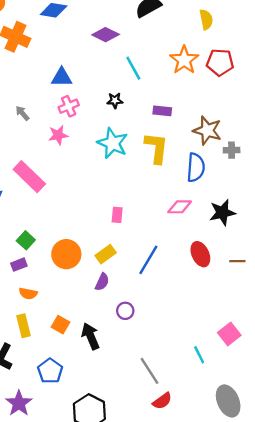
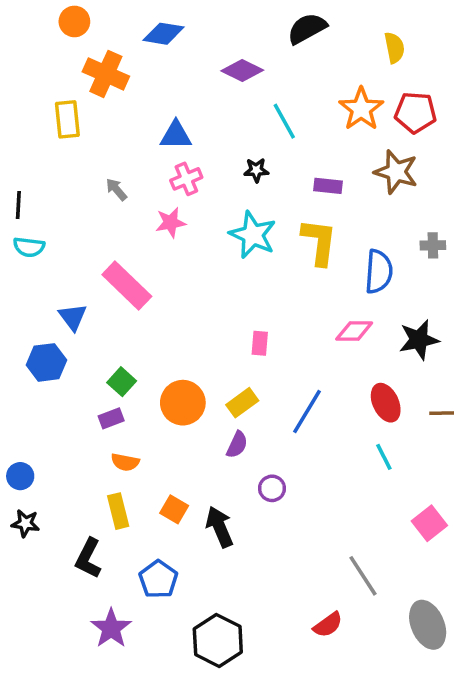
brown star: (207, 130) -> (396, 172), moved
cyan line: (199, 355) -> (384, 457), moved
gray line: (150, 371) -> (363, 576), moved

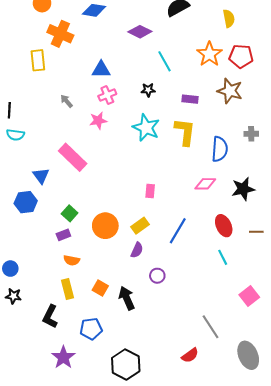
blue pentagon: (158, 579) -> (91, 329), turned 30

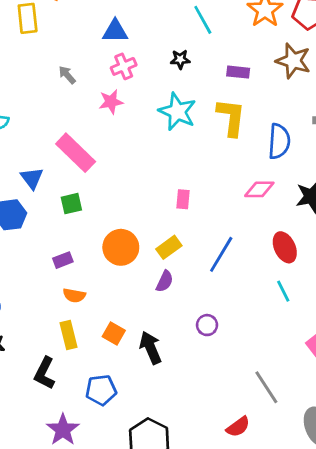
green square: (70, 213) -> (71, 204), moved, turned 35
purple circle: (157, 276) -> (207, 325), moved

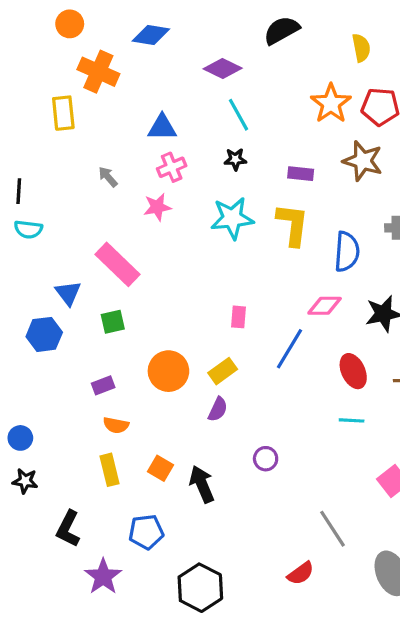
cyan line: (203, 20) -> (239, 115), moved
cyan star: (177, 112) -> (232, 218), turned -30
blue line: (221, 254) -> (289, 349), moved
cyan line: (283, 291) -> (352, 420), turned -60
black L-shape: (44, 373) -> (68, 529), moved

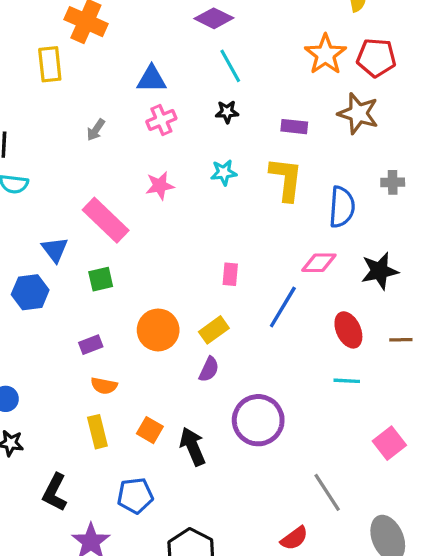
gray arrow: (108, 177) -> (96, 130), turned -105
pink star: (157, 207) -> (160, 186), moved
cyan star: (232, 218) -> (224, 172), size x0.6
purple circle: (266, 459) -> (258, 420), size x2.0

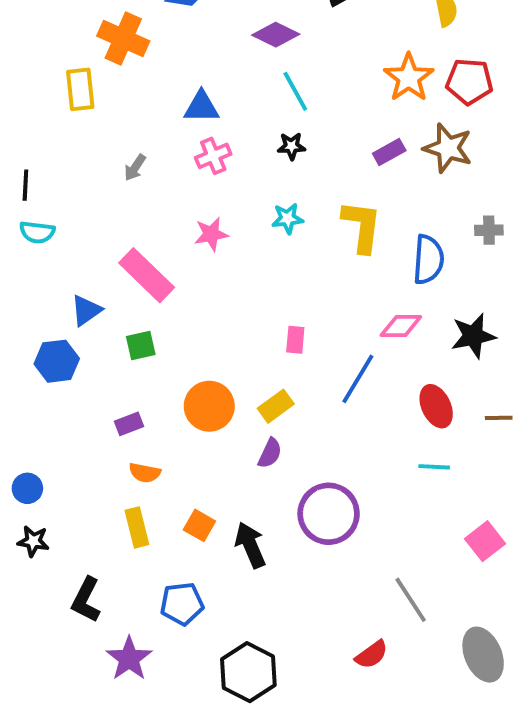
purple rectangle: (294, 127) -> (389, 152), moved, turned -35
blue triangle: (55, 250) -> (86, 310), turned 32

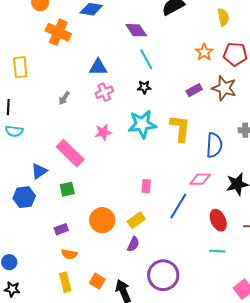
purple diamond: (276, 35) -> (136, 30), turned 30
orange star: (409, 78) -> (204, 52), size x0.7
yellow rectangle: (80, 89) -> (20, 67), moved
cyan star: (287, 218) -> (142, 124), size x1.8

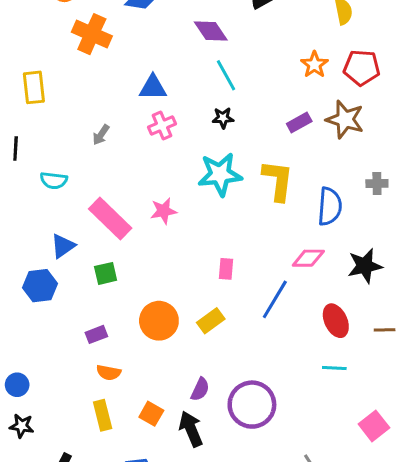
cyan semicircle: (14, 131) -> (54, 180), moved
pink star: (103, 132) -> (163, 211), moved
purple semicircle: (133, 244) -> (200, 389), moved

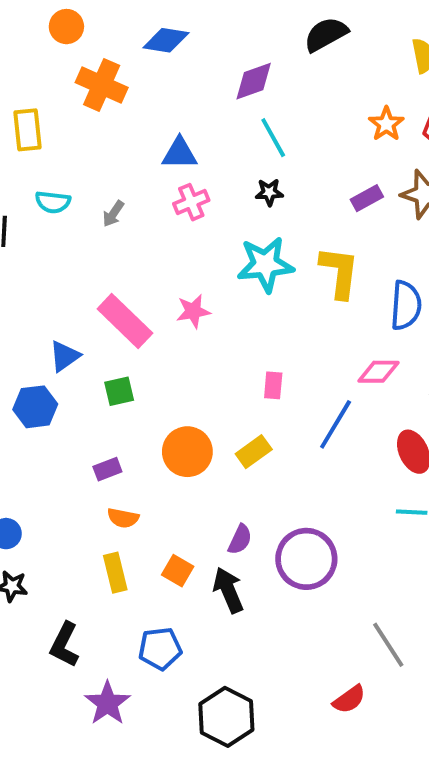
purple diamond: (211, 31) -> (254, 81), turned -76
yellow rectangle: (34, 87) -> (27, 130), moved
cyan semicircle: (54, 180) -> (53, 202), moved

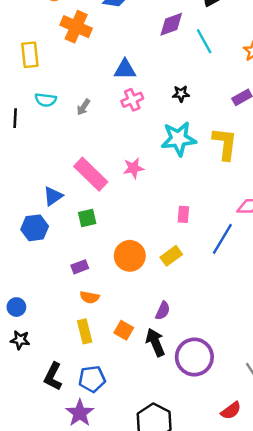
cyan line: (273, 138) -> (204, 41), moved
purple circle: (306, 559) -> (194, 357), moved
blue pentagon: (160, 649) -> (92, 379), moved

